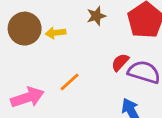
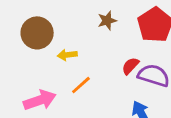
yellow arrow: (56, 33) -> (67, 55), moved

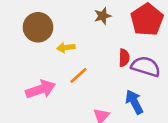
red semicircle: (130, 66) -> (124, 58), turned 138

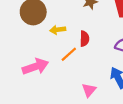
red semicircle: (124, 58) -> (84, 39), moved

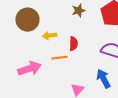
orange line: (69, 54) -> (60, 58), turned 35

